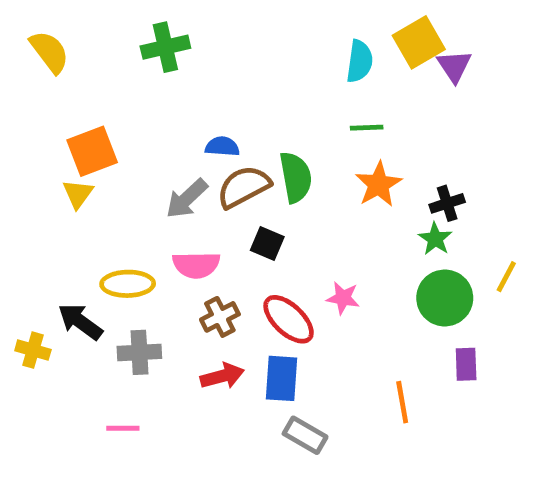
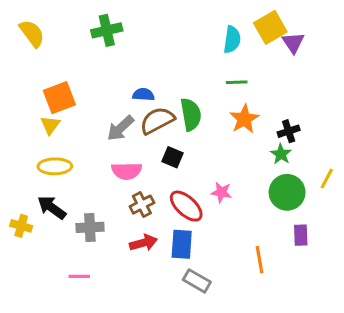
yellow ellipse: (128, 284) -> (55, 166), moved

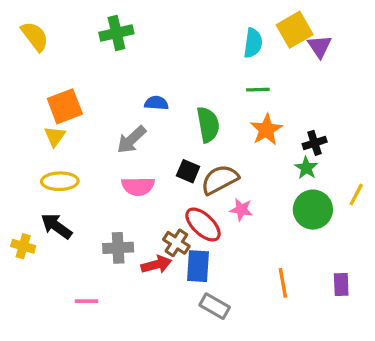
brown semicircle: (157, 121) -> (220, 180), moved
brown cross: (142, 205) -> (176, 243), moved, turned -30
gray cross: (90, 227) -> (118, 248), moved
purple rectangle: (301, 235) -> (341, 284), moved

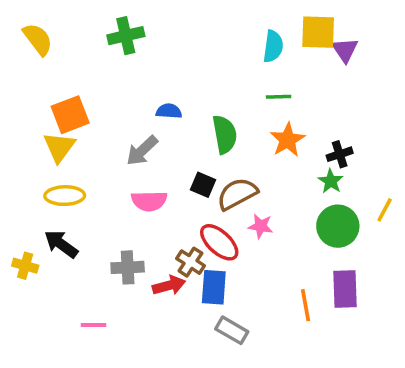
yellow square: (295, 30) -> (318, 32), turned 32
yellow triangle: (55, 136) -> (59, 147), size x1.4
purple rectangle: (341, 284) -> (345, 289), moved, size x1.5

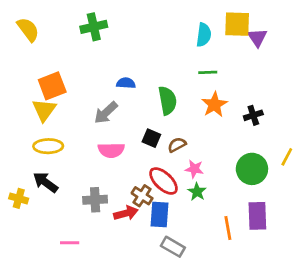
green star: (331, 181) -> (197, 192), moved
brown semicircle: (237, 194) -> (177, 145), size x0.6

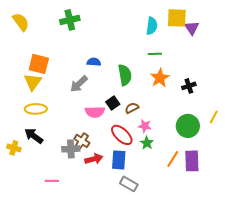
orange square: (52, 86) -> (39, 64), turned 35
black square: (151, 138) -> (113, 103), turned 32
pink semicircle: (111, 150) -> (95, 112), moved
brown cross: (142, 196) -> (82, 141), moved
orange line: (228, 228) -> (173, 159), moved, turned 42

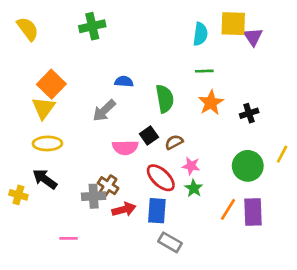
orange square: (39, 64) -> (51, 84), turned 30

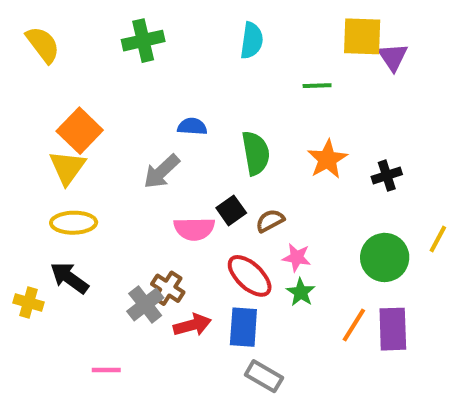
cyan semicircle: (200, 34) -> (252, 41), moved
green line: (204, 71) -> (317, 86), moved
gray cross: (94, 196) -> (145, 305), turned -35

